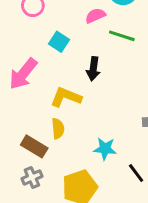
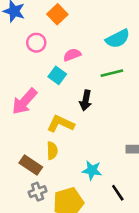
pink semicircle: (95, 16) -> (72, 55), moved
green line: (122, 36) -> (112, 73), turned -35
gray cross: (32, 177) -> (38, 192), moved

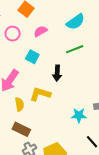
pink semicircle: (72, 55) -> (41, 31), moved
yellow semicircle: (52, 151) -> (19, 104), moved
cyan star: (92, 170) -> (79, 115), moved

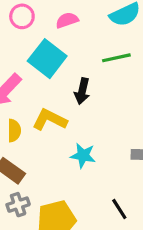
cyan square: (32, 57) -> (47, 59), size x1.6
cyan star: (79, 115) -> (83, 155), moved

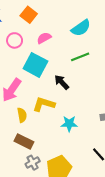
black arrow: (82, 91) -> (62, 82), turned 133

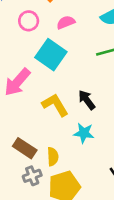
black arrow: (62, 82) -> (87, 100), moved
yellow L-shape: (44, 104) -> (55, 105), turned 35
yellow semicircle: (22, 115) -> (53, 157), moved

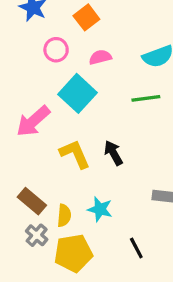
cyan star: (84, 133) -> (100, 209), moved
gray cross: (32, 176) -> (37, 235), turned -36

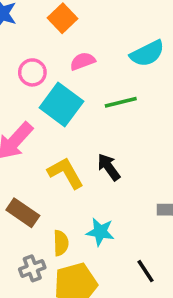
pink circle: (56, 50) -> (32, 72), moved
green line: (146, 98) -> (121, 102), moved
brown rectangle: (32, 201) -> (23, 213), moved
gray cross: (37, 235) -> (32, 268), turned 35

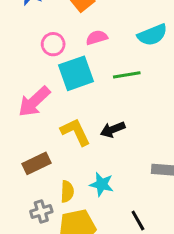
cyan square: (61, 105) -> (76, 73), turned 30
black arrow: (109, 167) -> (113, 130), turned -80
brown rectangle: (23, 213) -> (37, 163), turned -64

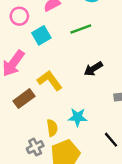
cyan square: (76, 73) -> (41, 35), size x0.7
black arrow: (113, 130) -> (93, 69), moved
brown rectangle: (37, 163) -> (24, 99), moved

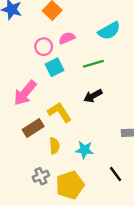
pink circle: (19, 16) -> (44, 47), moved
black arrow: (93, 69) -> (93, 96), moved
yellow semicircle: (52, 128) -> (54, 146), moved

